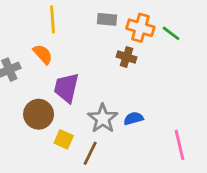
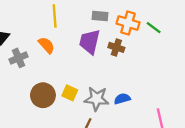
purple trapezoid: (66, 88) -> (90, 42), moved
gray star: (103, 118) -> (97, 99), turned -30
yellow square: (64, 139) -> (70, 93), moved

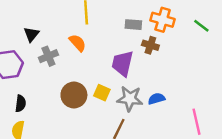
gray rectangle: (100, 16) -> (133, 25), moved
green line: (154, 28) -> (201, 26), moved
purple trapezoid: (90, 42) -> (122, 63), moved

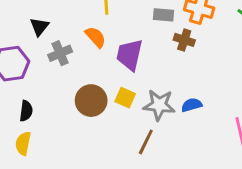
purple trapezoid: (122, 63) -> (130, 55), moved

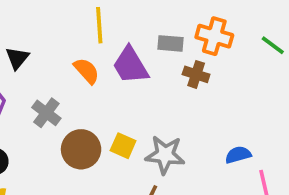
gray cross: (60, 53) -> (46, 113), moved, turned -30
purple trapezoid: (130, 55) -> (130, 65), moved, turned -44
blue semicircle: (192, 105) -> (238, 155), moved

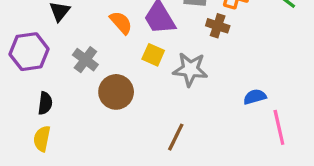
yellow square: (123, 146) -> (153, 55), moved
gray star: (165, 155) -> (190, 69), moved

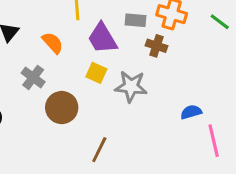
orange semicircle: (121, 23) -> (53, 43), moved
brown line: (176, 137) -> (99, 150), moved

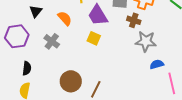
gray star: (131, 86) -> (146, 41), moved
brown circle: (62, 108) -> (71, 81), moved

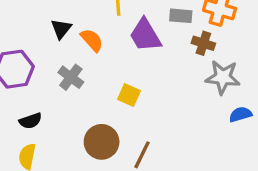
black triangle: (36, 11) -> (61, 29), moved
yellow square: (94, 38) -> (129, 95), moved
black semicircle: (27, 68) -> (30, 121), turned 64

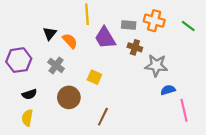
brown cross: (203, 43) -> (135, 47), moved
brown circle: (102, 142) -> (69, 97), moved

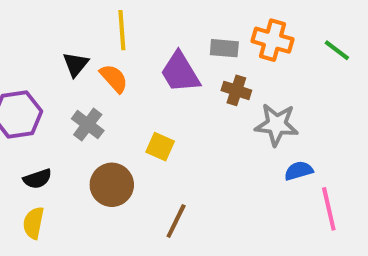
yellow line: (87, 14) -> (122, 30), moved

